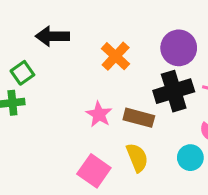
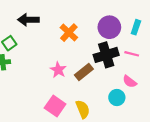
brown rectangle: (139, 118) -> (84, 72), turned -54
yellow semicircle: (137, 158) -> (83, 109), moved

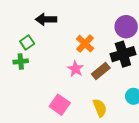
orange cross: (69, 33) -> (85, 44), moved
pink square: (55, 106) -> (60, 105), moved

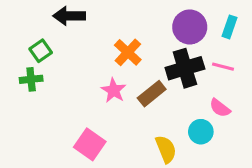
yellow semicircle: (100, 108) -> (166, 149), moved

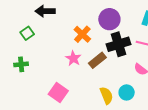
purple circle: (190, 27) -> (109, 19), moved
green cross: (31, 79) -> (21, 64), moved
cyan circle: (201, 132) -> (127, 92), moved

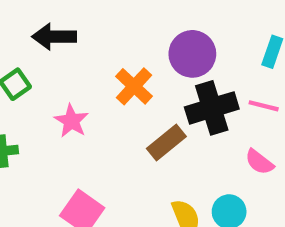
pink star: (73, 58) -> (71, 121), moved

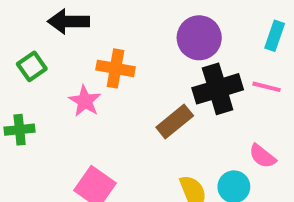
orange cross: (134, 86) -> (115, 68), moved, turned -33
pink semicircle: (259, 162) -> (262, 156), moved

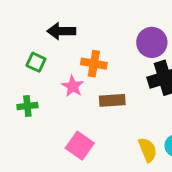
green square: (32, 66) -> (36, 62), turned -30
brown rectangle: (175, 121) -> (112, 100), moved, turned 35

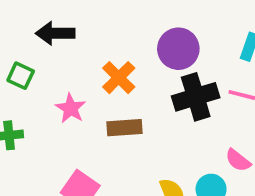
orange cross: (94, 64) -> (119, 78), moved, turned 35

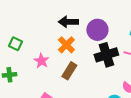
black arrow: (55, 33) -> (68, 22), moved
brown rectangle: (124, 128) -> (69, 71), turned -54

